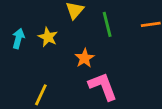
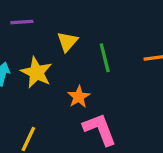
yellow star: (48, 37) -> (36, 72), size x1.4

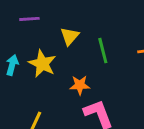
orange star: (79, 97) -> (80, 85), turned 30

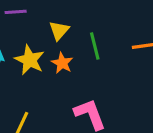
orange star: (80, 85) -> (62, 63), moved, turned 30

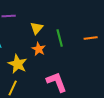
yellow star: (30, 60) -> (18, 64), moved

